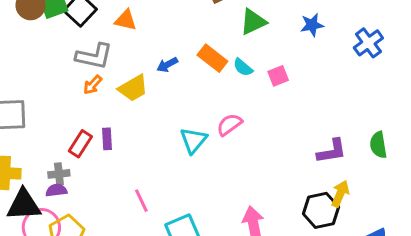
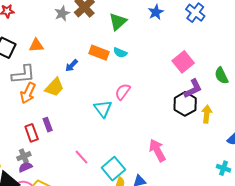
pink square: (278, 76) -> (183, 62), moved, size x1.5
orange arrow: (93, 85) -> (28, 93), size x1.5
red rectangle: (80, 144) -> (32, 133), turned -36
black hexagon: (321, 210) -> (185, 104), moved

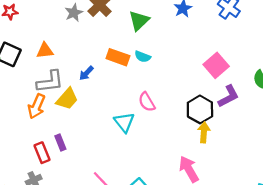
gray L-shape: (23, 74) -> (50, 82), moved
pink semicircle: (123, 92) -> (147, 102), turned -66
black hexagon: (185, 104) -> (200, 109), moved
yellow arrow: (207, 114) -> (204, 132), moved

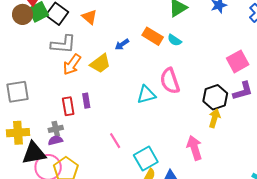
orange triangle: (45, 51) -> (89, 17), turned 35
gray L-shape: (50, 82) -> (63, 44), moved
pink semicircle: (147, 102) -> (170, 81), size x1.4
cyan triangle: (124, 122) -> (146, 95), turned 42

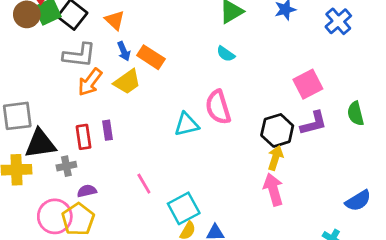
orange rectangle: (153, 36) -> (151, 57), moved
blue arrow: (122, 44) -> (124, 51), moved, turned -80
purple semicircle: (55, 140) -> (87, 191), moved
pink arrow: (194, 148) -> (273, 189), moved
black triangle: (34, 153) -> (40, 144), moved

